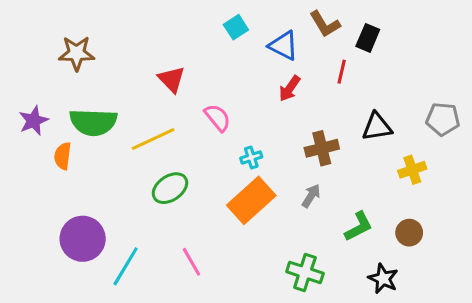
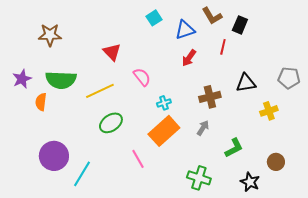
blue triangle: (283, 46) -> (185, 30), turned -45
brown circle: (409, 233) -> (276, 162), moved
pink line: (191, 262) -> (138, 159), moved

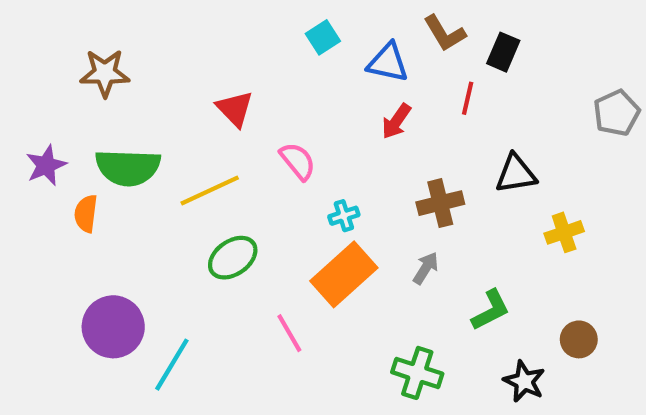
blue triangle: (185, 30) -> (388, 63), turned 30
gray pentagon: (289, 78) -> (617, 113), moved, turned -30

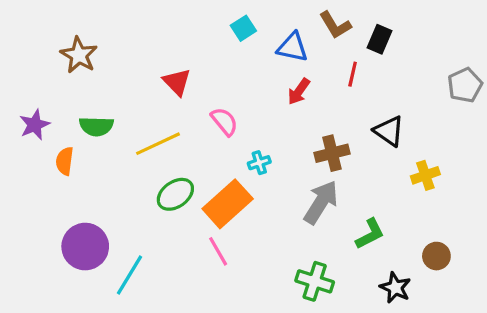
brown star: (105, 73) -> (79, 55), turned 30
green semicircle: (128, 167) -> (96, 126), size x0.7
black triangle: (516, 174) -> (389, 131), turned 44
gray arrow: (426, 268) -> (321, 202), size x1.8
orange rectangle: (344, 274) -> (228, 204), moved

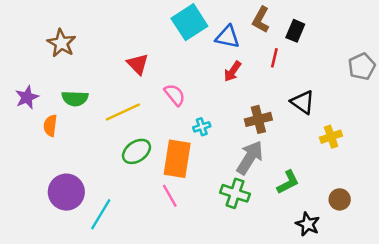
brown L-shape: (335, 25) -> (261, 20), turned 60
cyan square: (243, 28) -> (189, 22), size x1.8
orange rectangle: (228, 204) -> (177, 159), turned -39
green cross: (315, 281) -> (235, 193), moved

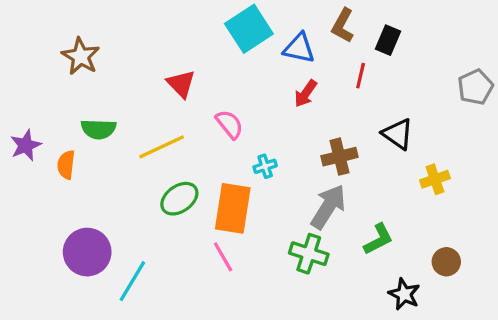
purple star: (27, 97) -> (26, 145), moved

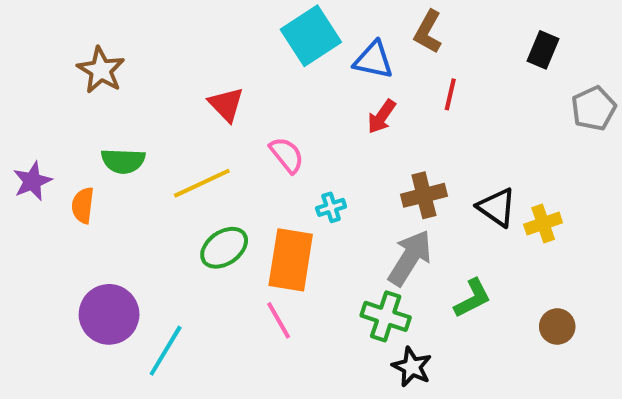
black rectangle: (388, 40) -> (543, 50), moved
black triangle: (398, 134) -> (497, 207), moved
black star: (404, 294) -> (412, 367), moved

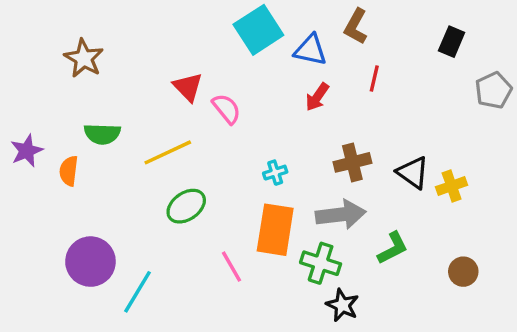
pink semicircle: (287, 155) -> (227, 109), moved
gray arrow: (410, 258) -> (341, 215), turned 51
orange rectangle: (291, 260) -> (275, 230), moved

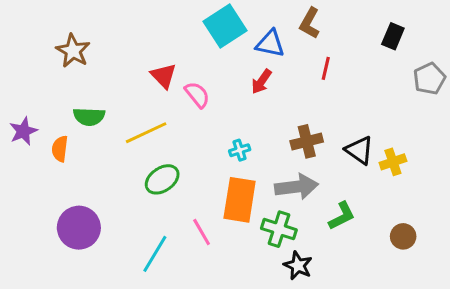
red arrow: (317, 97) -> (261, 82), moved
cyan line: (138, 292) -> (155, 254), moved

